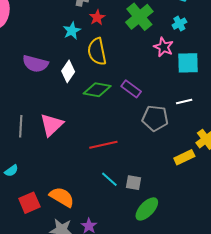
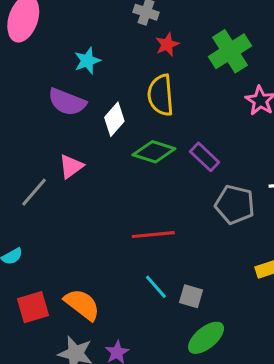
cyan star: (72, 31) -> (87, 61), moved
pink triangle: (52, 125) -> (71, 166), moved, size x0.7
gray line: (21, 126) -> (34, 192), turned 30

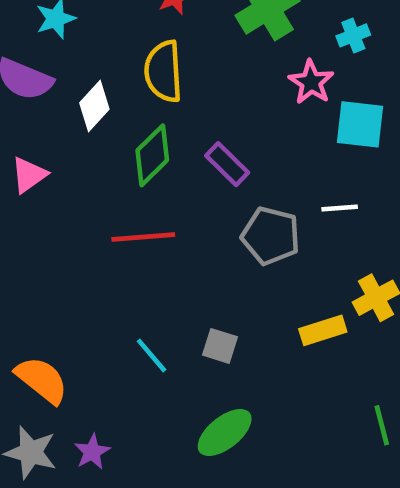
green diamond: (154, 152) -> (152, 155), turned -63
red line: (153, 235) -> (143, 237), moved
gray square: (191, 296) -> (220, 346), moved

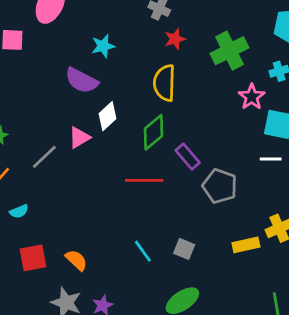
white diamond: (94, 106) -> (108, 116), moved
purple rectangle: (227, 164) -> (188, 157), moved
white line: (340, 208) -> (271, 159), moved
orange semicircle: (42, 380) -> (76, 260), size x0.7

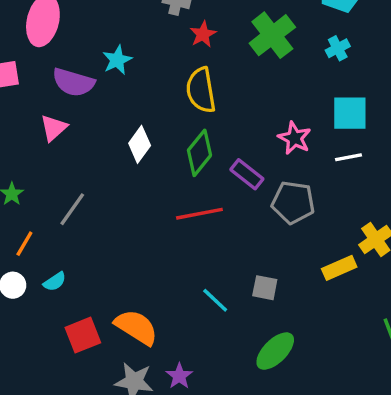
purple semicircle: (82, 80) -> (73, 82), moved
pink star: (252, 97) -> (295, 138), moved
pink triangle: (79, 138) -> (54, 128), moved
orange semicircle: (76, 260) -> (136, 327), size x1.5

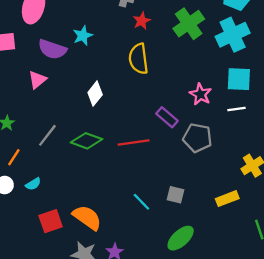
cyan cross: (338, 48) -> (233, 35), size x2.0
green diamond: (199, 153) -> (87, 141), moved, turned 68
yellow rectangle: (339, 268) -> (227, 199), moved

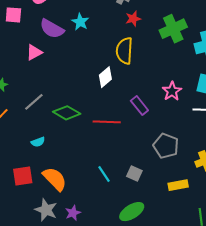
cyan star: (83, 36) -> (80, 22), turned -30
white diamond: (95, 94) -> (105, 77), moved
gray pentagon: (197, 138) -> (166, 146), moved
cyan semicircle: (33, 184) -> (38, 142), moved

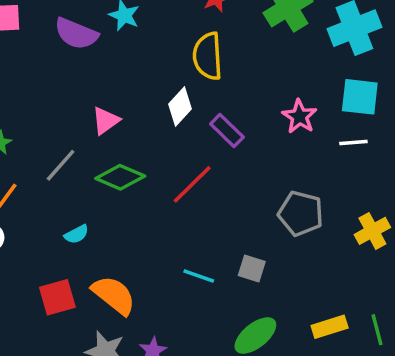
pink triangle: (34, 52) -> (106, 121), moved
purple rectangle: (139, 106) -> (227, 131), moved
red line: (107, 122) -> (192, 184), turned -40
cyan line: (104, 174) -> (199, 276), turned -30
yellow rectangle: (178, 185) -> (330, 327), moved

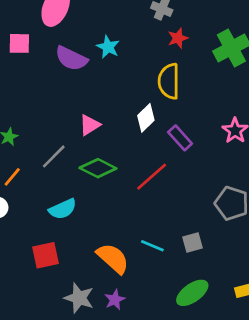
cyan semicircle: (77, 234) -> (63, 209), size x1.5
gray square: (252, 269) -> (193, 242), turned -36
orange semicircle: (114, 295) -> (113, 258), moved

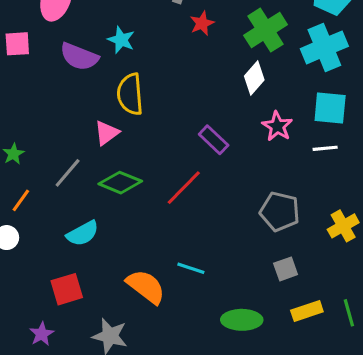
yellow semicircle: (169, 81) -> (130, 94), moved
white diamond: (146, 118) -> (254, 78), moved
gray square: (193, 242) -> (286, 269), moved
green ellipse: (192, 293) -> (242, 320), turned 40
purple star: (115, 300) -> (42, 334), moved

